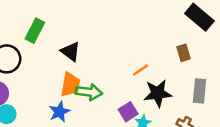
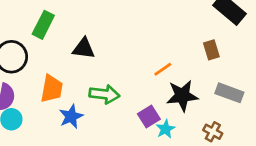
black triangle: (70, 52) -> (84, 48), turned -30
orange trapezoid: (70, 85) -> (52, 89), moved
gray rectangle: (199, 91) -> (229, 93), turned -75

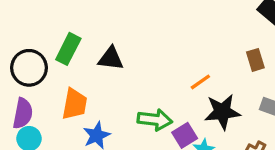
green rectangle: (43, 25) -> (68, 49), moved
green arrow: (104, 94) -> (155, 120), moved

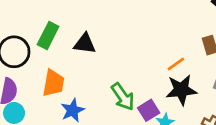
orange line: (200, 82) -> (176, 64), moved
green arrow: (155, 120) -> (123, 97), turned 48

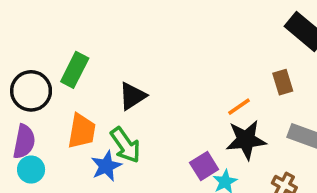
black triangle: (85, 44) -> (132, 96), moved, turned -40
green arrow: (123, 97) -> (125, 145), moved

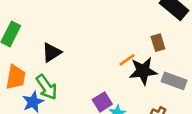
black star: (246, 140) -> (143, 71), moved

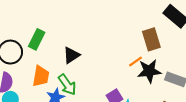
brown rectangle: (158, 43) -> (151, 39), moved, size x1.5

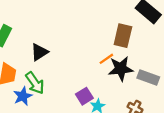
brown rectangle: (151, 39) -> (123, 36), turned 30

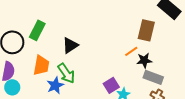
black star: (121, 69) -> (144, 60), size x0.7
gray rectangle: (148, 77) -> (153, 77), moved

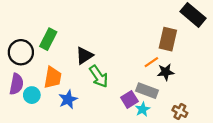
green arrow: (66, 73) -> (99, 76), moved
gray rectangle: (153, 77) -> (147, 91), moved
cyan circle: (12, 87) -> (32, 95), moved

